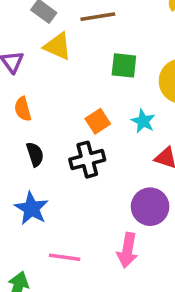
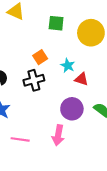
cyan star: (143, 121) -> (68, 65), moved

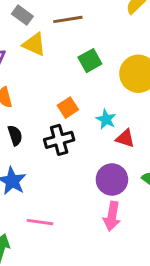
green square: (56, 23) -> (90, 61), turned -35
pink arrow: (58, 135) -> (112, 216), moved

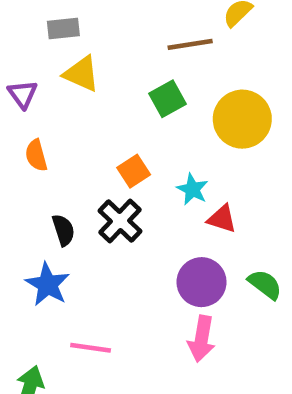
gray rectangle: (22, 15) -> (63, 29), turned -42
brown line: (68, 19) -> (190, 44), moved
black semicircle: (15, 135) -> (63, 230), moved
black cross: (59, 140) -> (120, 221), turned -32

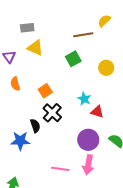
yellow circle: (242, 119) -> (106, 68), size x0.6
orange square: (134, 171) -> (45, 91), moved
black semicircle: (63, 230) -> (35, 126), moved
blue star: (48, 284) -> (20, 141), turned -30
pink line: (91, 348) -> (60, 169), moved

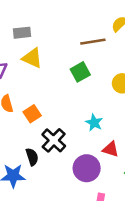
orange square: (45, 91) -> (32, 114), moved
red triangle: (97, 112) -> (111, 149), moved
purple circle: (88, 140) -> (87, 168), moved

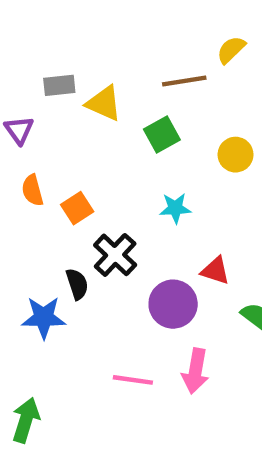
gray rectangle: (22, 33) -> (59, 85), moved
yellow triangle: (32, 58) -> (104, 103), moved
cyan star: (94, 123) -> (175, 208), moved, turned -30

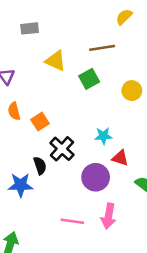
yellow semicircle: (231, 50) -> (124, 17), moved
gray rectangle: (59, 85) -> (30, 28), moved
cyan star: (175, 208) -> (103, 136), moved

